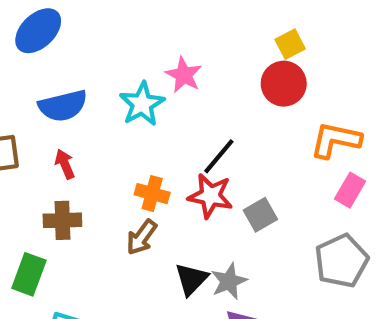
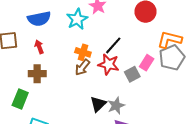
pink rectangle: (350, 190) -> (147, 63), moved
orange cross: (152, 194) -> (83, 52), moved
brown arrow: (142, 237) -> (82, 67), moved
gray pentagon: (341, 261) -> (172, 58), moved

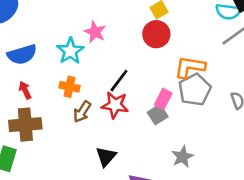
orange cross: (83, 52) -> (69, 87), moved
brown cross: (37, 74) -> (25, 125), size x1.4
gray square: (132, 74) -> (158, 115), moved
gray star: (116, 106) -> (183, 157), moved

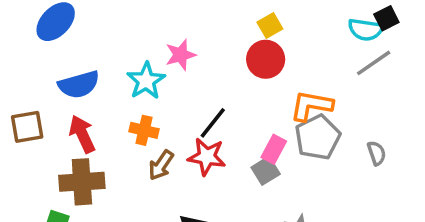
pink star: (95, 32) -> (181, 55), turned 30
red arrow: (25, 90) -> (82, 134), size x1.5

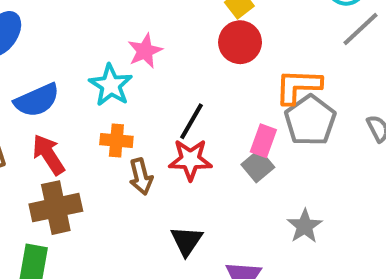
brown arrow: (161, 165) -> (141, 176), turned -40

